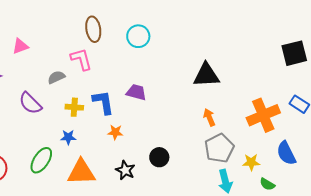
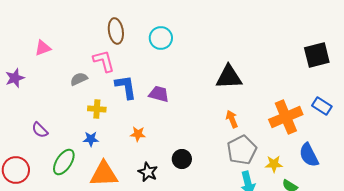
blue L-shape: (103, 102) -> (126, 87), moved
purple semicircle: (30, 103) -> (40, 130), moved, size x0.7

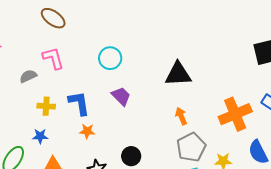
brown ellipse: (116, 31) -> (53, 18), moved, turned -45
cyan circle: (161, 38) -> (110, 58), moved
blue L-shape: (126, 87) -> (79, 103), moved
purple trapezoid: (159, 94) -> (121, 96), moved, turned 30

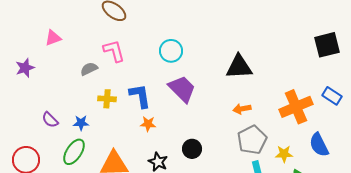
purple trapezoid: (121, 96) -> (182, 89), size x1.4
orange arrow: (181, 116) -> (242, 109), turned -78
blue star: (40, 136) -> (81, 123), moved

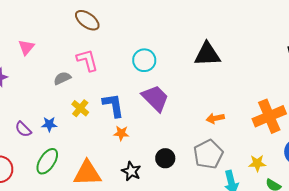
pink triangle: (53, 38) -> (26, 47), turned -30
black triangle: (239, 67) -> (207, 54), moved
yellow cross: (107, 99) -> (80, 108), turned 36
blue star: (81, 123) -> (49, 124), moved
gray pentagon: (252, 140) -> (208, 154), moved

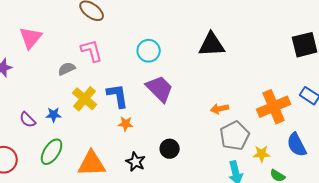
pink triangle: (26, 47) -> (31, 38), size x1.4
yellow cross: (80, 108) -> (85, 99), size x1.4
gray pentagon: (208, 154) -> (235, 136), moved

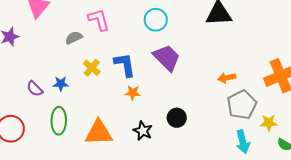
yellow cross: (85, 99) -> (92, 68), size x0.7
green ellipse: (52, 152) -> (59, 121), turned -32

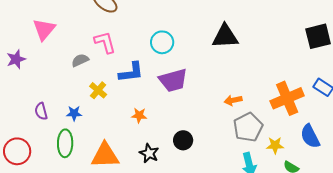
purple trapezoid: (167, 58) -> (173, 80), turned 120
blue L-shape: (125, 65) -> (131, 72), moved, turned 92
blue star: (61, 84) -> (74, 113), moved
purple semicircle: (35, 89) -> (41, 111), turned 30

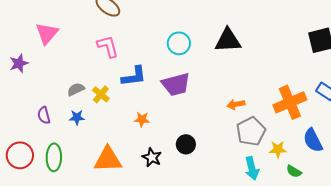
cyan circle: (162, 42) -> (179, 43), moved
gray semicircle: (80, 60) -> (76, 89), moved
green ellipse: (65, 143) -> (54, 157), moved

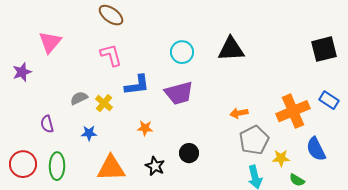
blue star: (77, 117) -> (89, 133), moved

